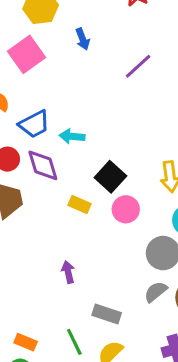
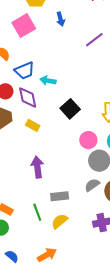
yellow rectangle: (80, 204) -> (33, 125), moved
pink circle: (126, 209) -> (88, 140), moved
purple arrow: (68, 272) -> (37, 167), size x1.5
gray rectangle: (107, 314) -> (60, 196), turned -30

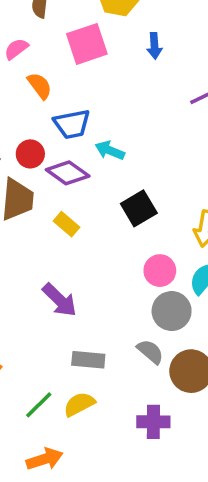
purple diamond: (28, 97) -> (68, 173), turned -55
purple arrow: (37, 167) -> (60, 300), turned 130
gray semicircle: (92, 185) -> (150, 352), turned 63
green line: (37, 212) -> (39, 405), moved, turned 54

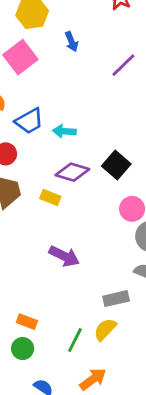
purple diamond: (68, 173) -> (72, 172), moved
black square: (139, 208) -> (116, 165), moved
gray rectangle: (88, 360) -> (116, 299), moved

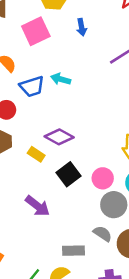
cyan arrow: (64, 131) -> (61, 79), moved
black square: (116, 165) -> (68, 174), moved

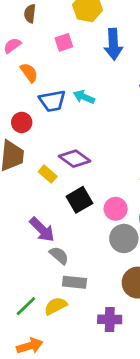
blue arrow: (82, 27) -> (113, 44), size x1.6
pink square: (36, 31) -> (64, 42), size x0.6
gray semicircle: (103, 234) -> (59, 255), moved

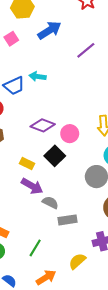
blue arrow: (113, 44) -> (49, 30), turned -105
yellow rectangle: (48, 174) -> (27, 163), moved
pink circle: (116, 209) -> (70, 134), moved
yellow semicircle: (56, 306) -> (77, 261), moved

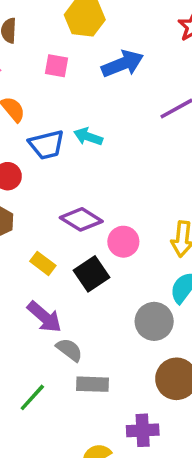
pink square: (11, 39) -> (57, 66), turned 32
yellow rectangle: (27, 163) -> (43, 263), moved
green line: (35, 248) -> (32, 397), moved

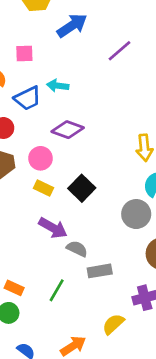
pink square: (57, 66) -> (24, 54), moved
purple diamond: (81, 219) -> (68, 130), moved
pink circle: (123, 242) -> (40, 158), moved

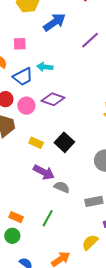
pink circle: (40, 158) -> (26, 106), moved
gray rectangle: (100, 271) -> (94, 201), moved

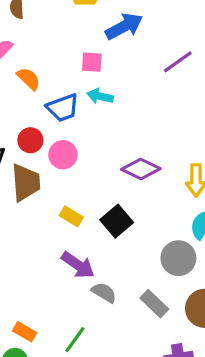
pink square: (20, 44) -> (92, 62), moved
purple diamond: (53, 99) -> (141, 169), moved
gray rectangle: (94, 201) -> (154, 304), moved, turned 48

